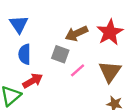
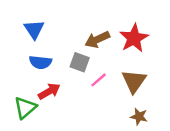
blue semicircle: (25, 54) -> (40, 62), turned -84

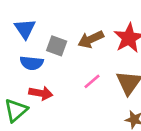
gray square: (80, 62) -> (57, 46), moved
red arrow: (49, 91) -> (41, 93), turned 40

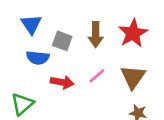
brown arrow: (91, 39) -> (96, 35), turned -65
red arrow: (41, 93) -> (62, 82), moved

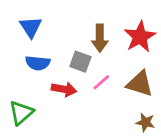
gray square: (62, 41) -> (80, 62), moved
brown triangle: (133, 77) -> (140, 84), turned -48

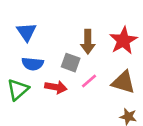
green triangle: (21, 113) -> (18, 90), moved

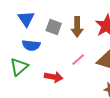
gray square: (71, 63) -> (54, 27), moved
red arrow: (56, 87) -> (54, 77), moved

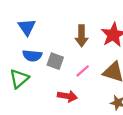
gray square: (54, 27) -> (55, 61), moved
red arrow: (54, 77) -> (67, 96), moved

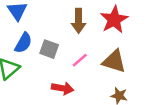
blue semicircle: (32, 56) -> (23, 43), turned -66

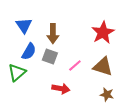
brown arrow: (79, 21) -> (53, 34), moved

